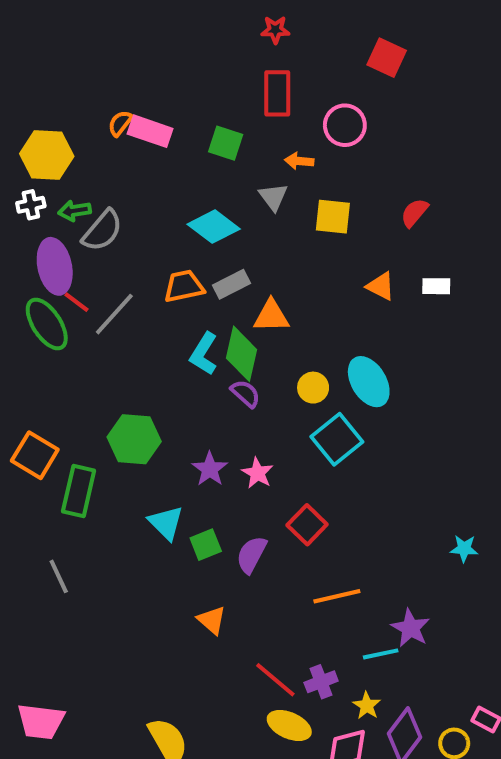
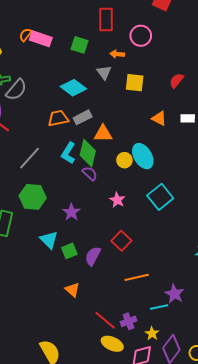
gray line: (114, 314) -> (30, 158), moved
cyan ellipse: (369, 382) -> (143, 156), moved
yellow circle: (313, 388) -> (124, 160), moved
cyan square: (337, 439) -> (160, 197), moved
pink star: (257, 473) -> (117, 200), moved

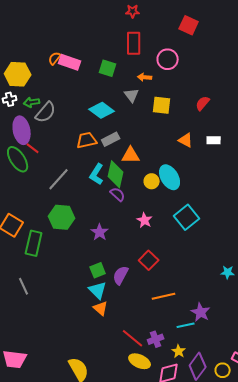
cyan triangle: (49, 240) -> (98, 290), moved

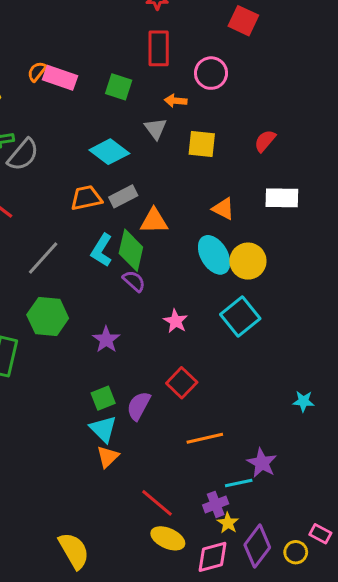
orange triangle: (186, 140) -> (223, 209), moved
white rectangle: (214, 140) -> (282, 198), size x1.5
yellow circle: (152, 181) -> (248, 261), moved, size x1.5
orange triangle: (101, 308) -> (108, 457), turned 35
purple cross: (156, 339) -> (216, 504), moved

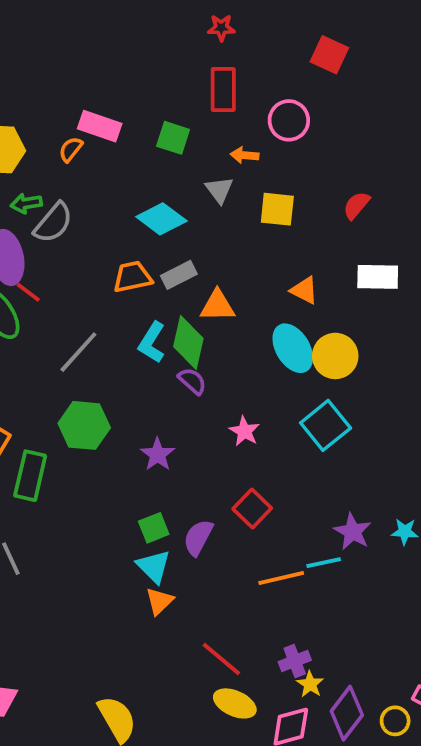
orange semicircle: (37, 72) -> (71, 149), moved
purple star: (262, 463) -> (353, 532), moved
cyan line: (239, 483) -> (324, 563), moved

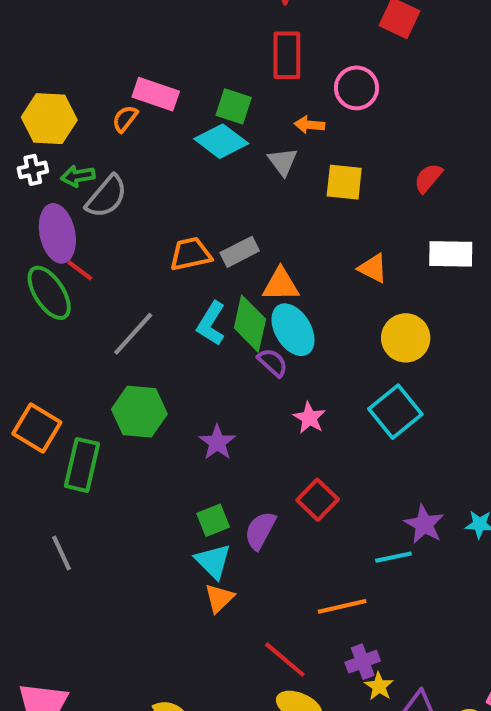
cyan diamond: (161, 219) -> (221, 141), moved
cyan ellipse: (293, 348) -> (293, 330), moved
purple semicircle: (192, 381) -> (273, 362), moved
orange line: (281, 578) -> (342, 606), moved

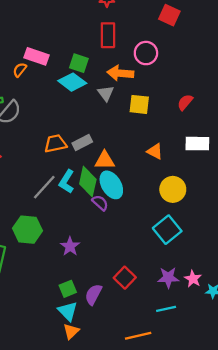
orange arrow: (309, 125) -> (120, 73), size x1.6
gray line: (133, 334) -> (44, 187), moved
pink star: (309, 418) -> (193, 279), moved
purple star: (424, 524) -> (168, 278), moved, turned -30

